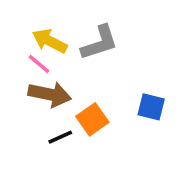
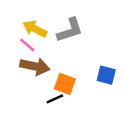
orange square: (92, 119) -> (65, 84), turned -35
black line: (60, 137) -> (55, 99), moved

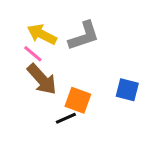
brown arrow: (35, 66) -> (42, 79), turned 36

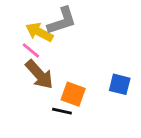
gray L-shape: (84, 36) -> (62, 21), moved
black line: (66, 118) -> (62, 111), turned 36

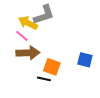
brown arrow: (39, 74) -> (28, 53), turned -50

